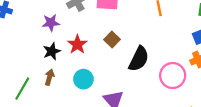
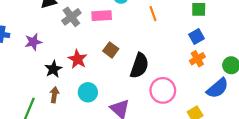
purple star: (51, 23) -> (33, 42), moved
pink circle: (173, 76) -> (163, 90), moved

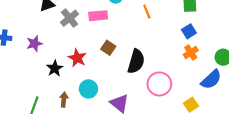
brown arrow: (54, 95) -> (64, 100), moved

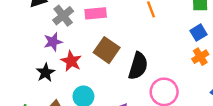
purple star: (34, 44) -> (53, 42), moved
brown square: (108, 48) -> (107, 50), size x1.5

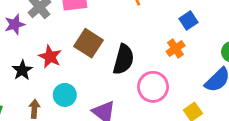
purple star: (53, 42) -> (15, 24), moved
orange cross: (200, 57) -> (176, 49), moved

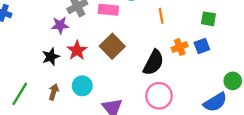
purple star: (15, 24) -> (60, 25), moved
orange cross: (176, 49) -> (180, 47), moved
black semicircle: (123, 59) -> (153, 63), moved

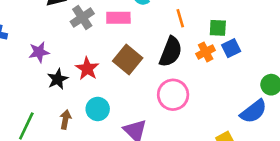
green square: (208, 19) -> (218, 28), moved
purple star: (60, 25) -> (39, 52), moved
black semicircle: (153, 63) -> (171, 52), moved
pink circle: (159, 96) -> (173, 95), moved

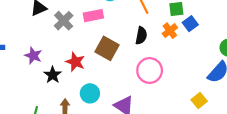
purple star: (39, 52) -> (33, 56), turned -30
black semicircle: (171, 52) -> (141, 36), size x0.7

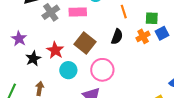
pink circle: (150, 71) -> (102, 70), moved
cyan circle: (90, 93) -> (68, 70), moved

